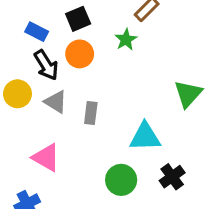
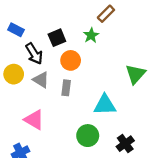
black square: (78, 19) -> (57, 38), moved
blue rectangle: (37, 32) -> (16, 30), moved
orange circle: (80, 54) -> (71, 60), moved
black cross: (172, 177) -> (125, 144), moved

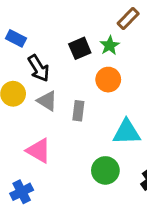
black square: (57, 38) -> (80, 48), moved
orange circle: (71, 60) -> (108, 80), moved

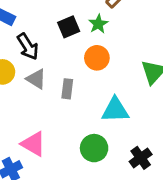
pink triangle: (39, 151) -> (33, 144), moved

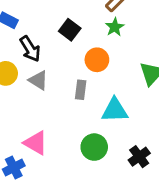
green star: (98, 24) -> (115, 27), moved
black square: (69, 27) -> (70, 30), turned -30
gray rectangle: (67, 89) -> (81, 90), moved

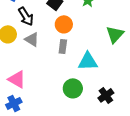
orange circle: (97, 60) -> (64, 24), moved
pink triangle: (36, 143) -> (17, 79), moved

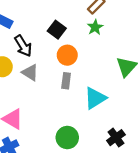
cyan triangle: (88, 61) -> (95, 98), turned -30
green circle: (73, 88) -> (67, 138), moved

